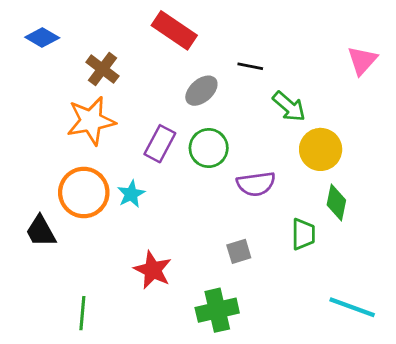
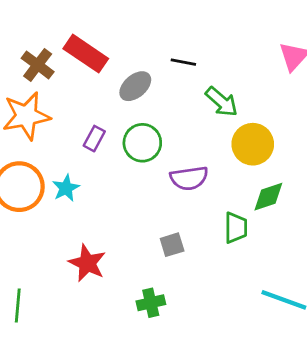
red rectangle: (174, 30) -> (86, 54), moved
purple rectangle: (160, 144) -> (94, 139), size x0.7
green diamond: (336, 203) -> (268, 197), turned 60
green cross: (217, 310) -> (151, 303), size x0.7

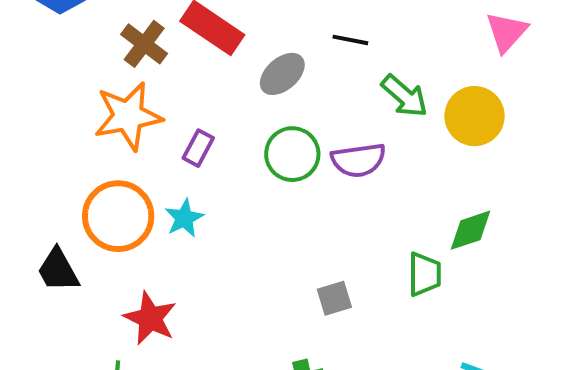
purple rectangle: (94, 139) -> (198, 148), moved
yellow circle: (253, 144) -> (475, 116), moved
purple semicircle: (189, 178) -> (358, 160), moved
red star: (87, 263) -> (150, 318), moved

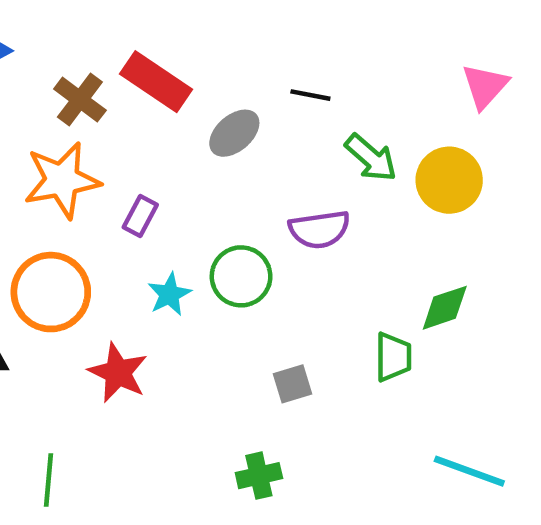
green circle: (292, 154) -> (241, 276), moved
cyan star: (184, 218) -> (169, 294), moved
red star: (150, 318) -> (118, 373), moved

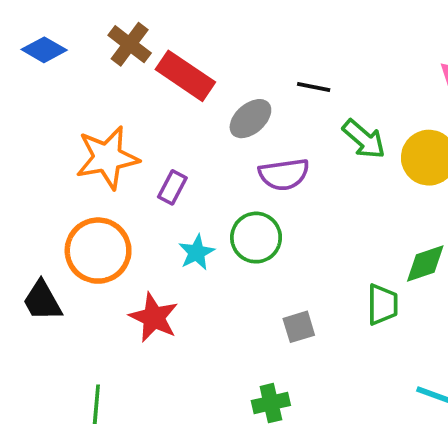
brown cross: (80, 100) -> (130, 44), moved
purple semicircle: (319, 229) -> (284, 174), moved

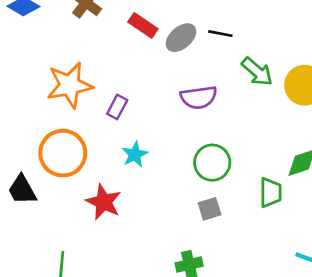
red rectangle: (185, 76) -> (143, 25), moved, size x0.7
gray ellipse: (250, 119) -> (181, 38), moved
green circle: (256, 238) -> (212, 163), moved

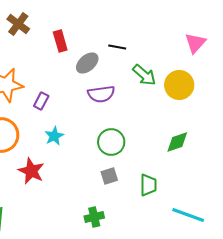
red rectangle: (143, 25) -> (60, 41), turned 40
gray ellipse: (181, 38) -> (87, 63), moved
green trapezoid: (271, 193) -> (148, 185), moved

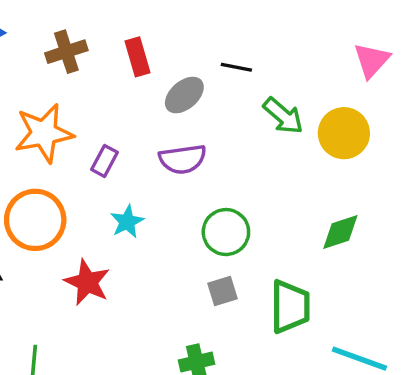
brown cross: (18, 24) -> (66, 52), moved, turned 35
purple semicircle: (101, 94) -> (183, 159), moved
green trapezoid: (148, 185) -> (290, 307), size x1.4

